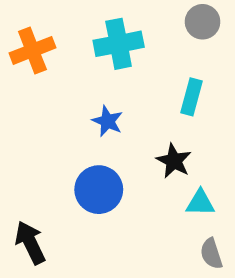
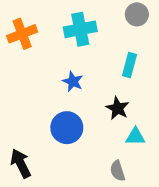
gray semicircle: (211, 254) -> (117, 171), moved

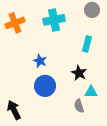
blue star: (73, 81) -> (40, 61), moved
gray semicircle: (117, 171) -> (79, 106), moved

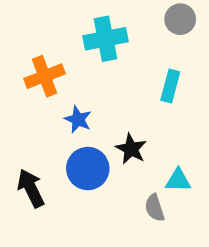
orange cross: (15, 23) -> (45, 76), moved
black star: (79, 73) -> (131, 149), moved
black arrow: (14, 110) -> (31, 188), moved

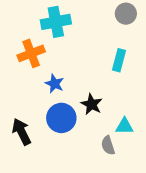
cyan cross: (105, 39) -> (56, 22), moved

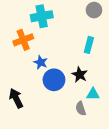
black star: (92, 104) -> (80, 75), moved
blue circle: (61, 118) -> (54, 80), moved

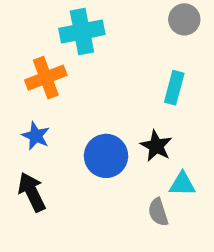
blue star: (41, 62) -> (36, 136), moved

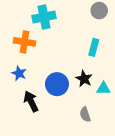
orange cross: (46, 78) -> (24, 42), turned 30
cyan triangle: (182, 184) -> (103, 88), moved
black arrow: (32, 192) -> (31, 101), moved

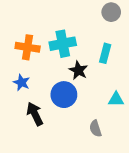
cyan cross: (44, 17) -> (63, 44), moved
black star: (84, 79) -> (78, 70), moved

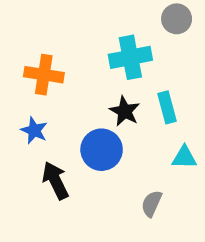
cyan cross: (63, 44) -> (130, 57), moved
cyan rectangle: (105, 53) -> (167, 107), moved, turned -30
gray semicircle: (95, 129) -> (152, 204), turned 42

